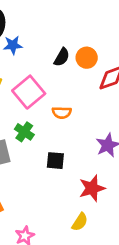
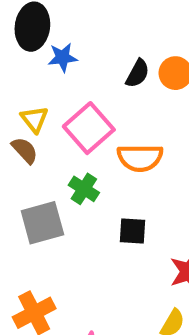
orange semicircle: (62, 113) -> (140, 158), size x1.5

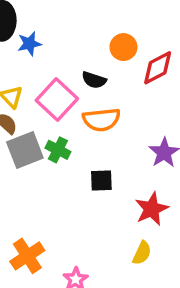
black semicircle: (138, 73) -> (94, 80), moved, turned 85
gray square: (42, 223) -> (25, 150), moved

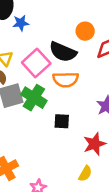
black semicircle: (94, 80) -> (63, 52), size x1.6
green cross: (58, 150) -> (34, 98), size x1.5

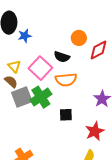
black semicircle: (63, 52) -> (62, 57), size x0.7
green cross: (34, 98) -> (41, 97), turned 30

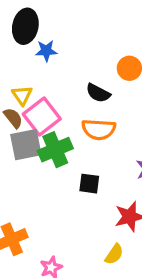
pink square: (40, 68) -> (42, 117), moved

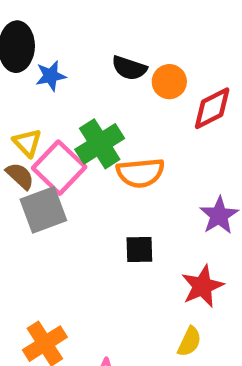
black semicircle: (98, 93) -> (129, 68), moved
green cross: (55, 150) -> (100, 144), moved

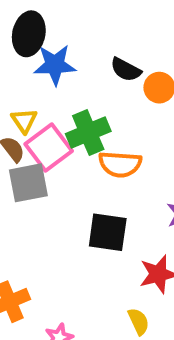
blue star: (51, 76) -> (55, 65), size x1.5
black square: (139, 250) -> (108, 232), size x1.5
yellow semicircle: (189, 342) -> (138, 321), turned -60

